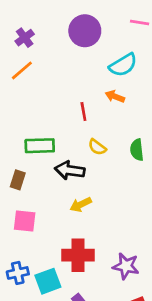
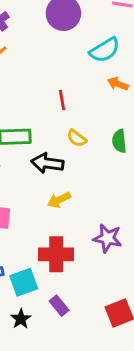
orange arrow: (115, 96) -> (118, 84), moved
purple star: (126, 266) -> (108, 238), moved

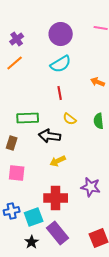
cyan semicircle: (105, 50) -> (61, 64), moved
purple rectangle: (59, 306) -> (58, 233), size x1.6

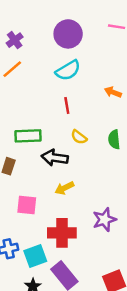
pink square: (17, 173) -> (27, 205), moved
purple star: (91, 187) -> (104, 220), turned -30

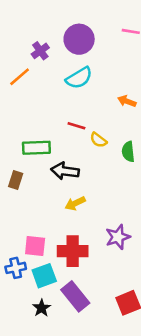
purple cross: (15, 40) -> (40, 51), moved
red line: (67, 106) -> (76, 126), moved, turned -63
yellow semicircle: (79, 137) -> (98, 140), moved
pink square: (27, 205) -> (35, 246), moved

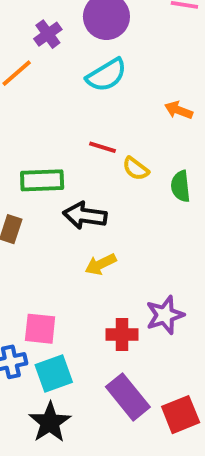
red cross: (73, 251) -> (122, 335), moved, size x0.7
purple rectangle: (75, 296) -> (128, 397), moved
black star: (42, 308) -> (50, 422), size x1.5

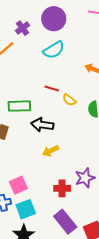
pink square: (40, 329) -> (18, 185), turned -30

